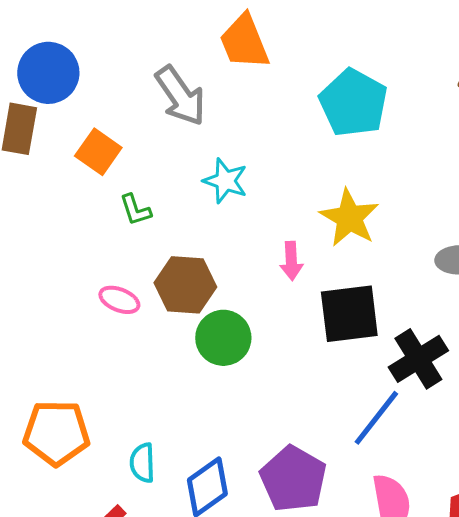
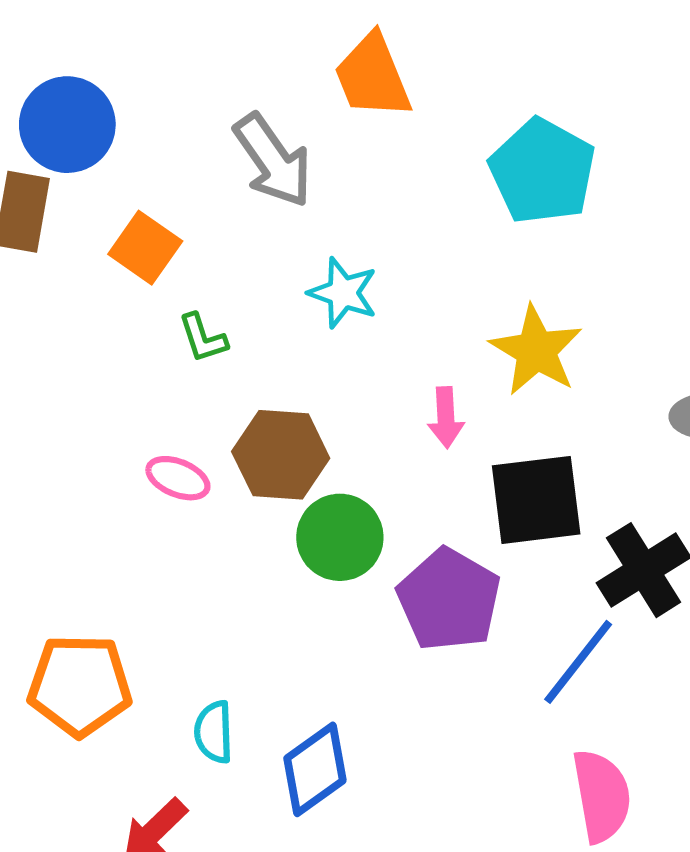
purple pentagon: (293, 479) -> (449, 600), moved

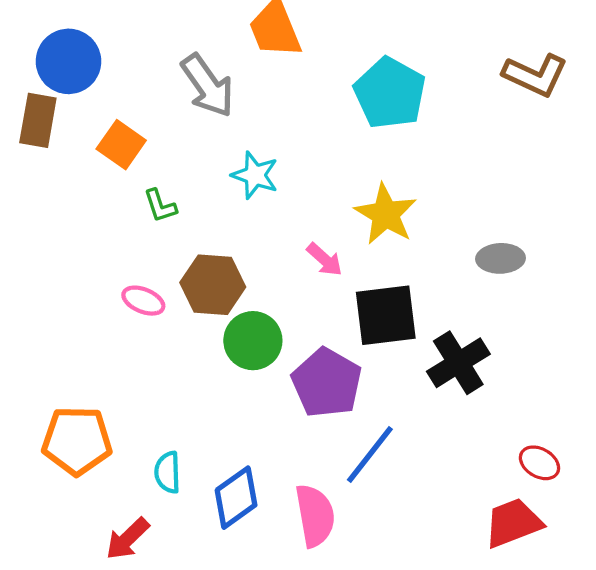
pink arrow: (446, 417) -> (325, 259), turned -45
blue line: (578, 662) -> (370, 454), moved
pink semicircle: (602, 796) -> (315, 516), moved

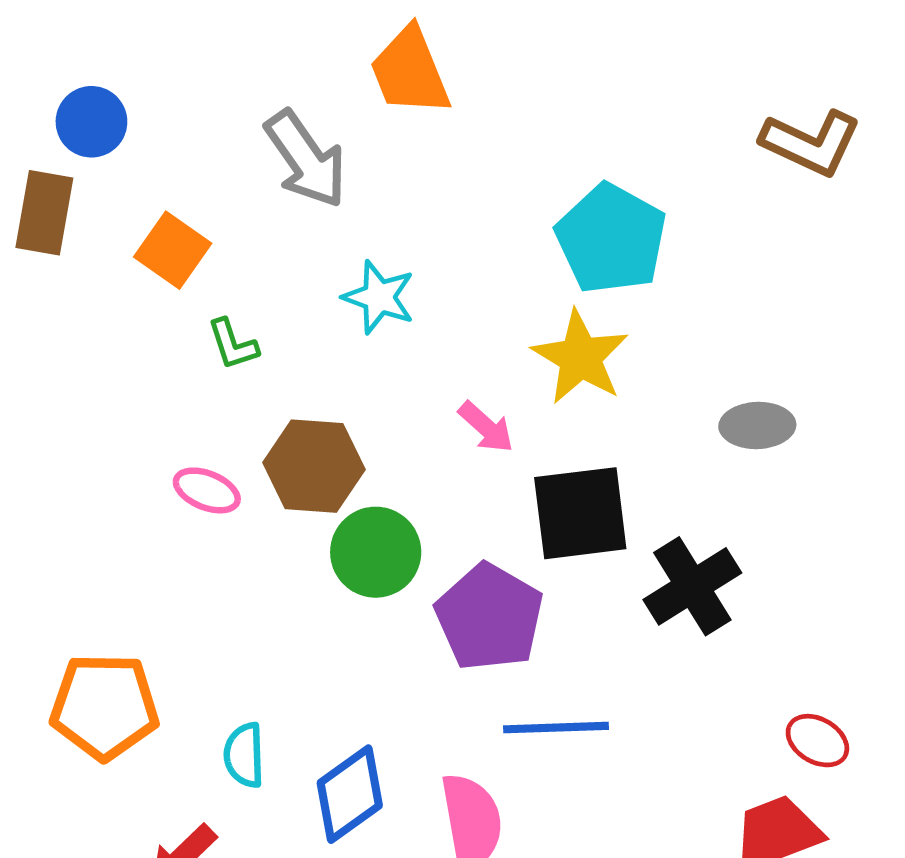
blue circle: (68, 61) -> (91, 122), size x0.7
cyan pentagon: (390, 93) -> (611, 239), moved
blue line: (370, 454) -> (556, 728), turned 50

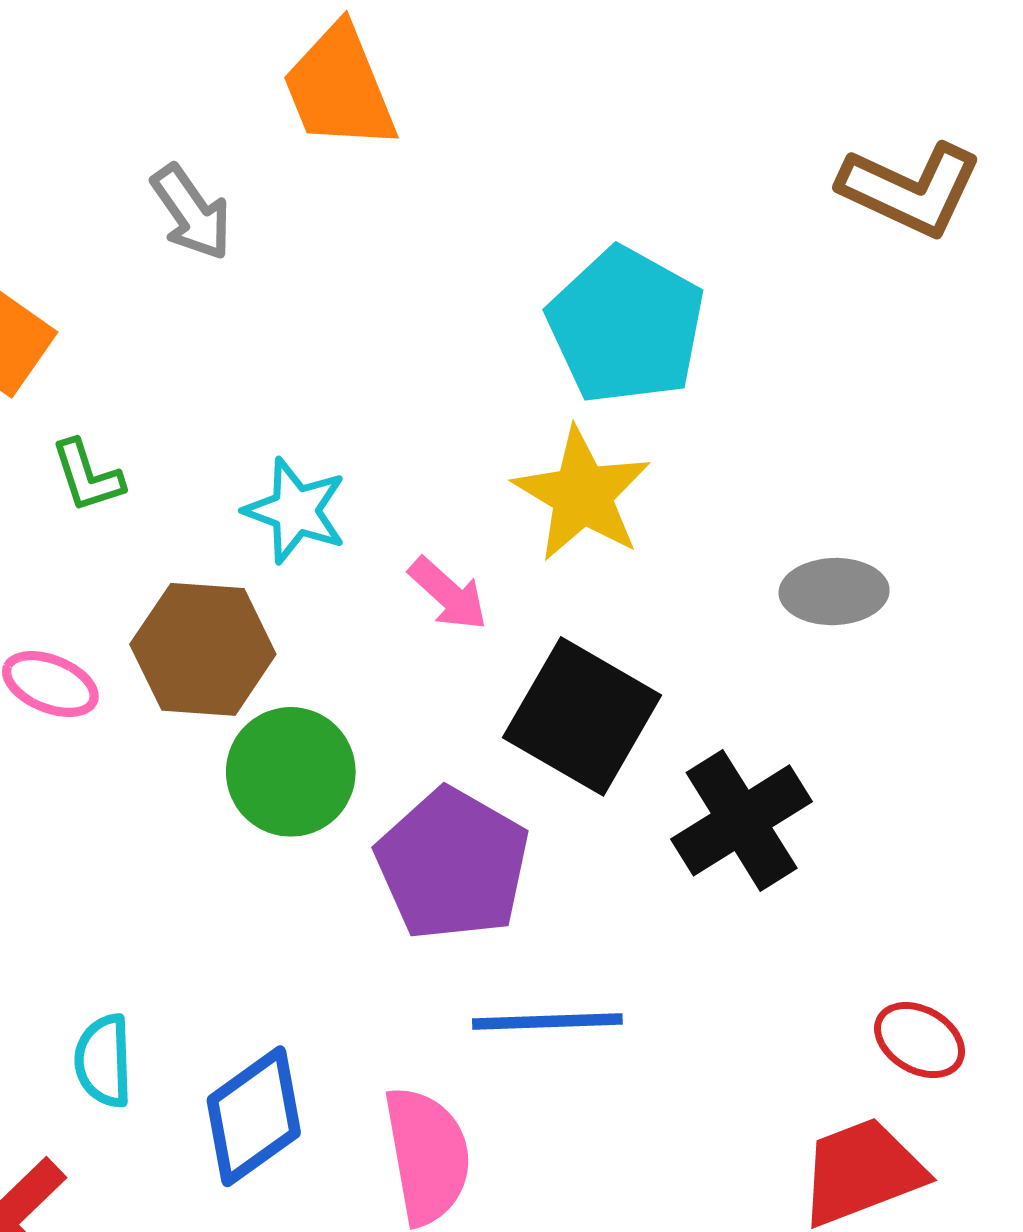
gray arrow: (306, 159) -> (191, 212), size x0.7
cyan star: (379, 297) -> (295, 511), moved
black square: (580, 513) -> (582, 716), turned 37

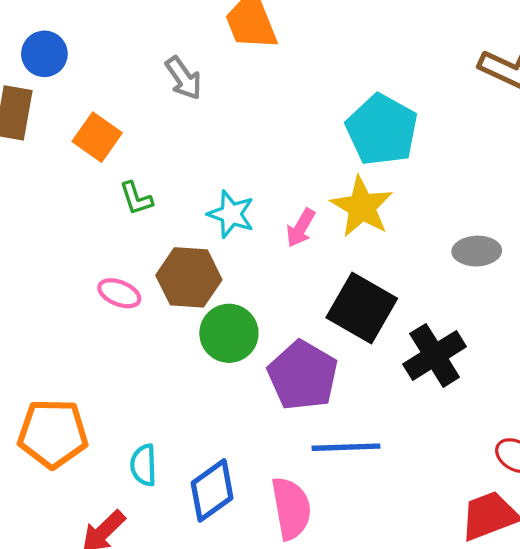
pink arrow: (448, 594) -> (301, 228), moved, turned 78

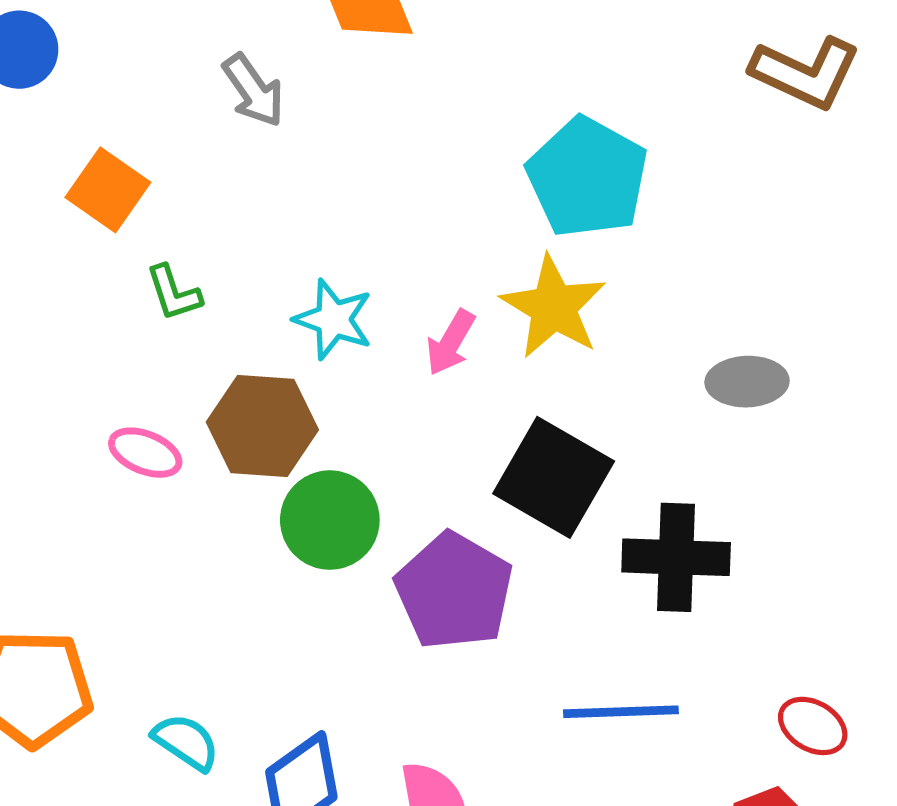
black cross: (435, 355) -> (676, 557), turned 34
blue line: (346, 447) -> (621, 712), moved
cyan semicircle: (144, 465) -> (186, 742), turned 126

